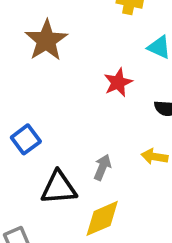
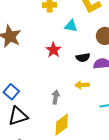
black triangle: (59, 188) -> (18, 116), moved

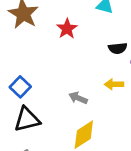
red star: (53, 50) -> (67, 29), moved
gray arrow: (56, 97) -> (78, 98), turned -80

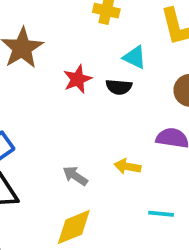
black semicircle: (118, 48) -> (119, 87), moved

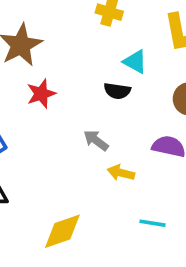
red star: (78, 79) -> (41, 94), moved
gray arrow: (75, 176) -> (96, 140), moved

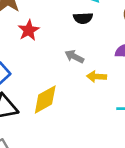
yellow diamond: (62, 231) -> (45, 100), moved

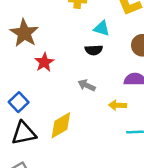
yellow arrow: (97, 77) -> (118, 105), moved

